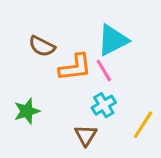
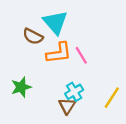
cyan triangle: (113, 40) -> (55, 22), moved, turned -44
cyan cross: (104, 105) -> (74, 92), moved

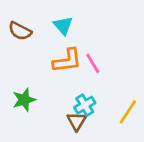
cyan triangle: (55, 22) -> (63, 26), size x0.7
brown semicircle: (33, 36) -> (20, 31), moved

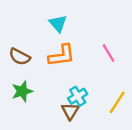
brown semicircle: (20, 31) -> (20, 57), moved
pink line: (93, 63) -> (108, 53), moved

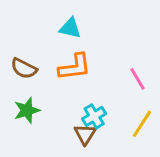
cyan triangle: (58, 23) -> (70, 28), turned -36
pink line: (108, 53) -> (137, 79), moved

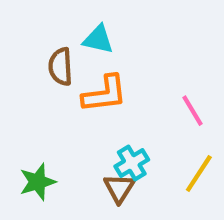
brown semicircle: (24, 68) -> (61, 67), moved, turned 60
green star: (27, 110) -> (37, 182), moved

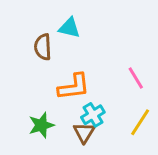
orange L-shape: (105, 94) -> (74, 87), moved
green star: (37, 182) -> (41, 125), moved

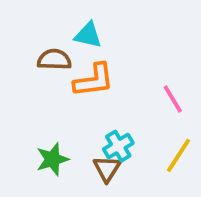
brown semicircle: (43, 47) -> (54, 60), turned 95
orange L-shape: (74, 87) -> (94, 80), moved

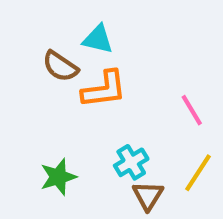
brown semicircle: (54, 60) -> (60, 66), turned -148
brown triangle: (107, 169) -> (148, 196), moved

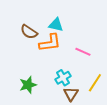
cyan triangle: (98, 39) -> (56, 25), moved
pink line: (192, 110) -> (83, 52), moved, turned -35

